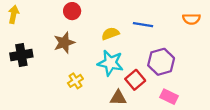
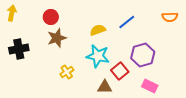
red circle: (72, 11) -> (51, 17), moved
blue line: (143, 25) -> (127, 22), turned -48

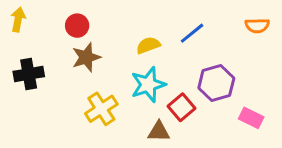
cyan star: (98, 56) -> (148, 85), turned -30
yellow cross: (67, 72) -> (101, 109), size x1.5
pink rectangle: (150, 86) -> (251, 118), moved

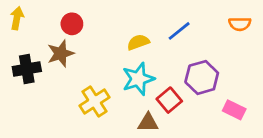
brown star: (86, 57) -> (61, 53), moved

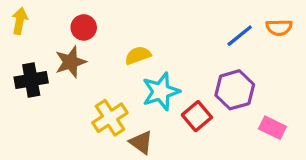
blue line: (179, 31) -> (240, 36), moved
yellow semicircle: (138, 42) -> (138, 55), moved
brown triangle: (148, 123) -> (141, 142), moved, turned 35

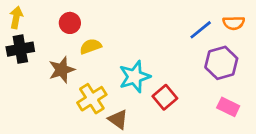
yellow semicircle: (138, 55) -> (91, 46), moved
brown star: (71, 62) -> (62, 70), moved
black cross: (31, 80) -> (20, 49), moved
purple hexagon: (235, 90) -> (221, 63), moved

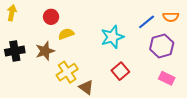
black cross: (20, 49) -> (15, 51), moved
cyan star: (135, 77) -> (112, 37), moved

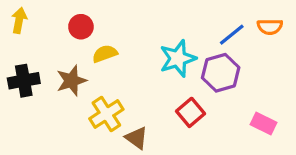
purple hexagon: (162, 46) -> (221, 73), moved

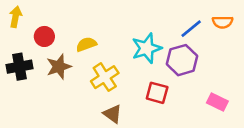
red circle: (81, 27) -> (44, 36), moved
red square: (190, 112) -> (157, 93), turned -35
yellow cross: (106, 114) -> (105, 77), moved

